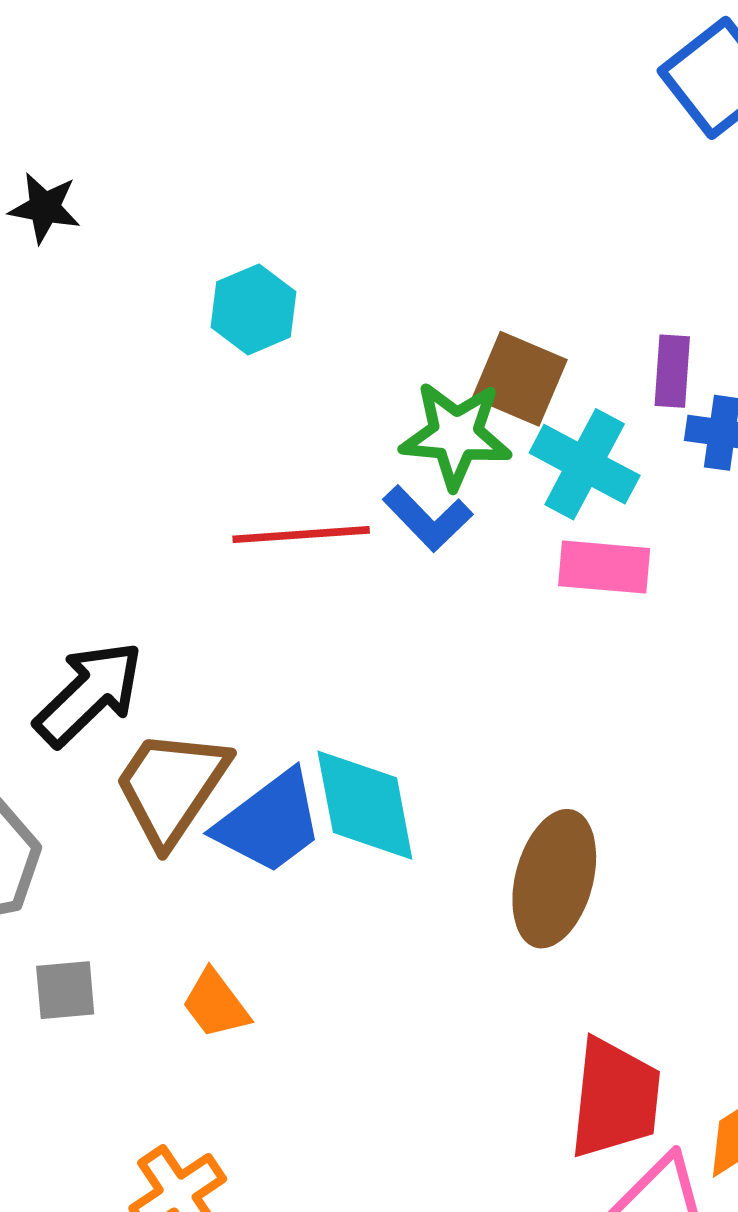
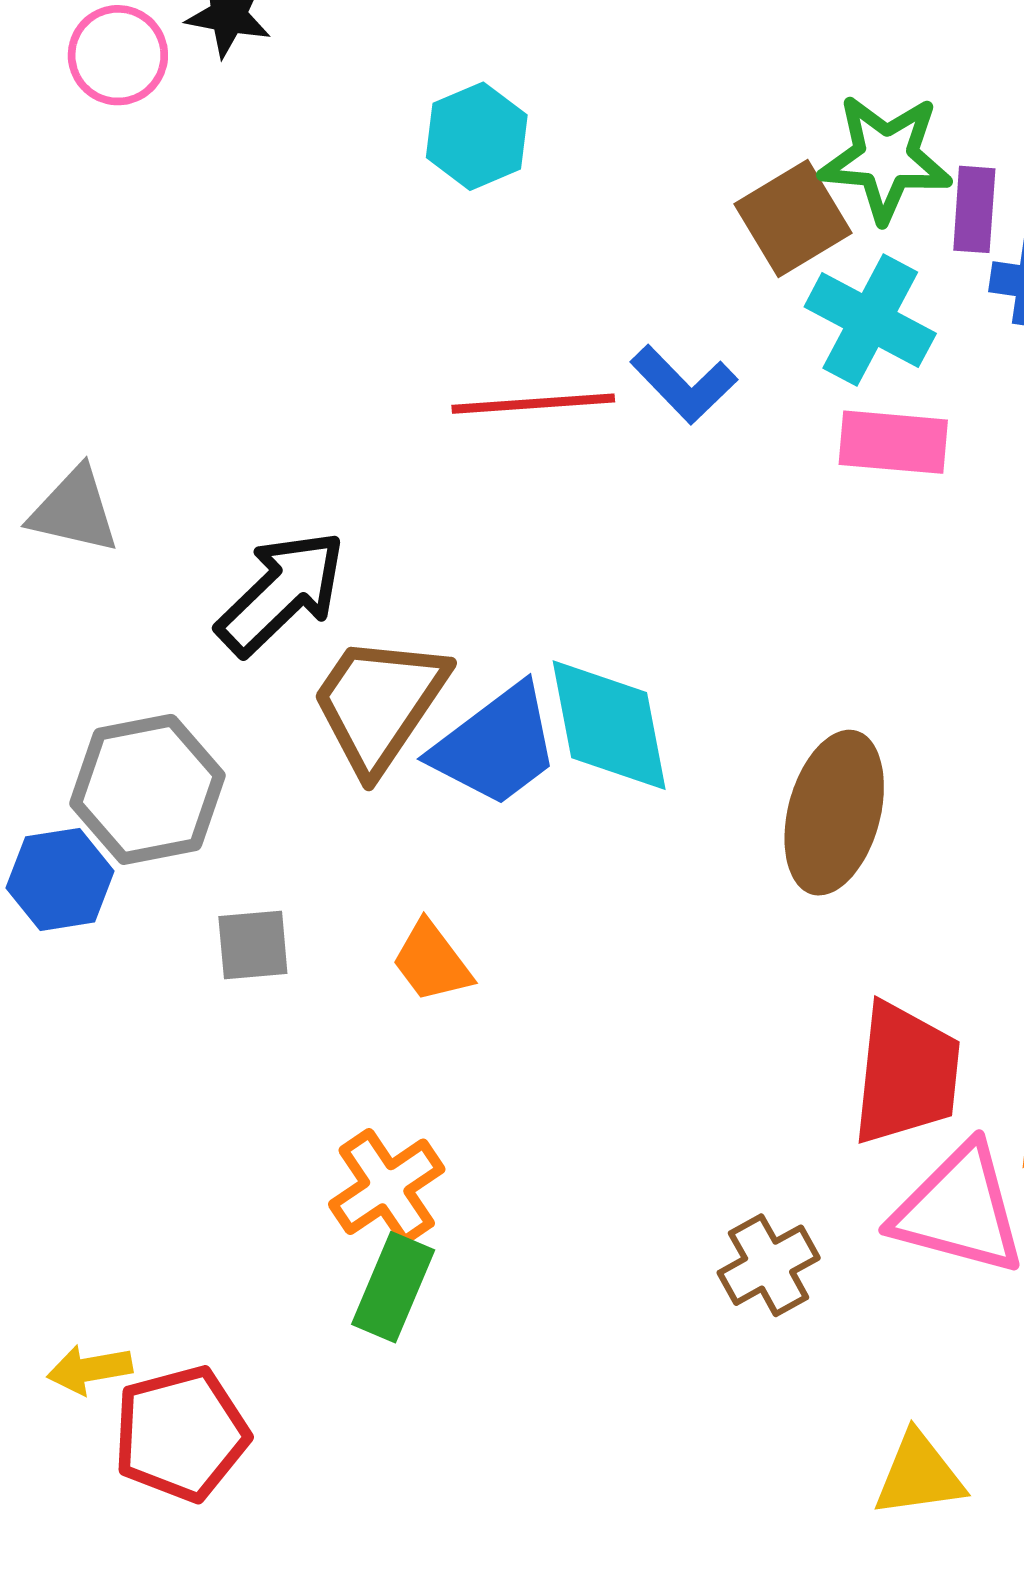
brown square: (520, 379) -> (793, 218), turned 36
green star: (456, 435) -> (886, 158), moved

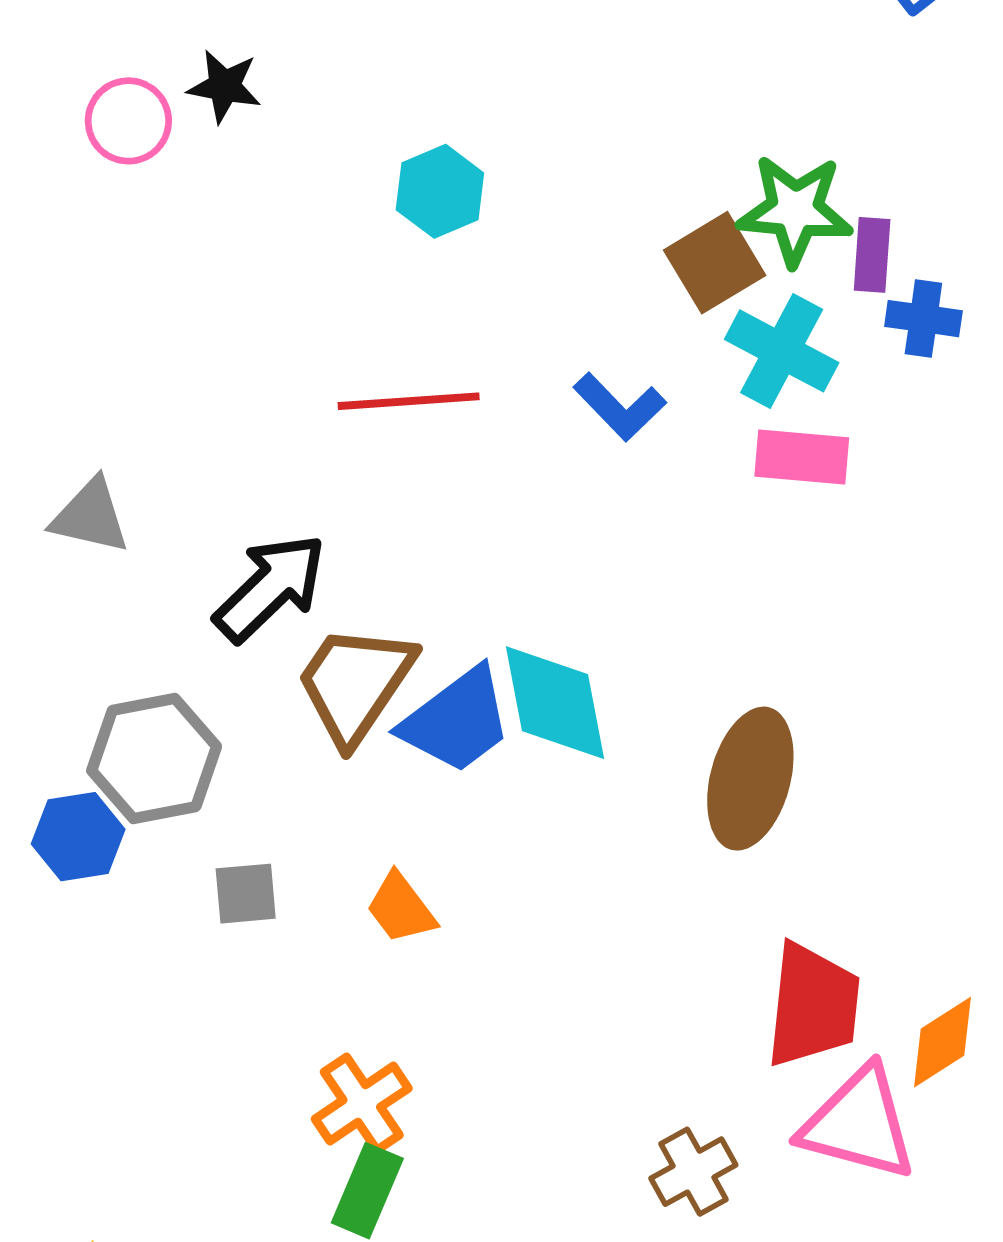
red line: (533, 404) -> (409, 401), moved

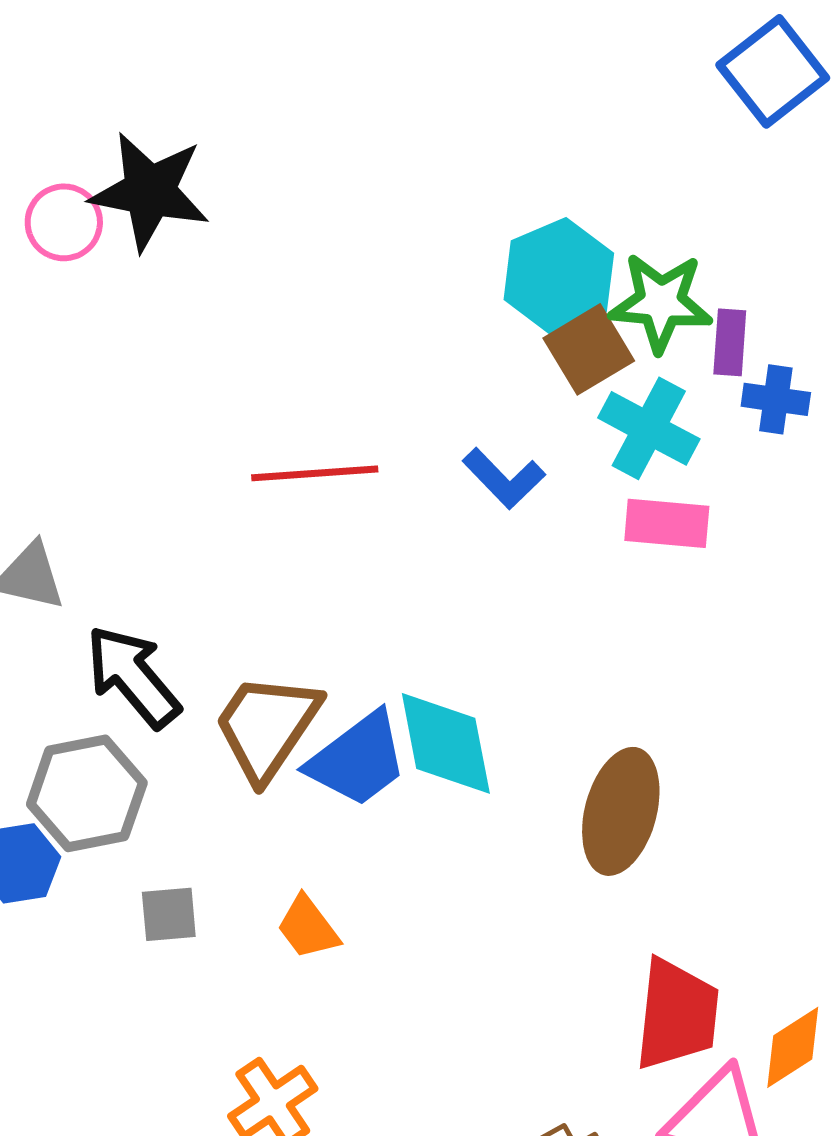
black star: (224, 86) -> (150, 191), size x1.8
cyan hexagon: (440, 191) -> (559, 276), moved, size x1.4
black arrow: (270, 588) -> (133, 676), moved, turned -86

